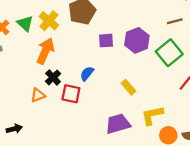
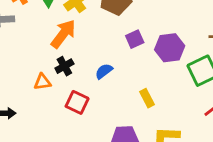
purple square: (106, 41) -> (135, 39), turned -35
red square: (71, 94) -> (77, 102), moved

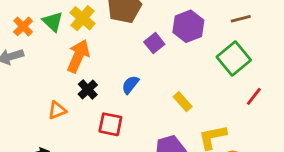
purple hexagon: (170, 48) -> (188, 26), moved
orange triangle: (42, 82) -> (57, 110), moved

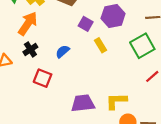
purple square: (154, 43) -> (86, 24), turned -32
yellow rectangle: (183, 102) -> (100, 45), moved

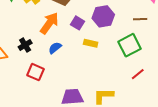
orange arrow: (28, 24) -> (49, 23), moved
yellow rectangle: (100, 45) -> (91, 43), turned -48

